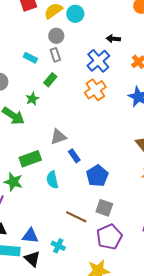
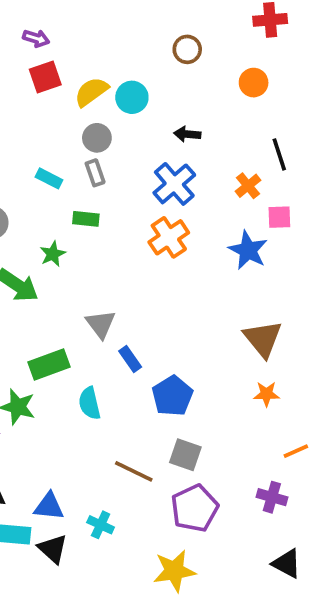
black arrow: (113, 39) -> (187, 134), moved
green rectangle: (50, 80) -> (86, 219), turned 56
gray triangle: (58, 137) -> (101, 324), turned -48

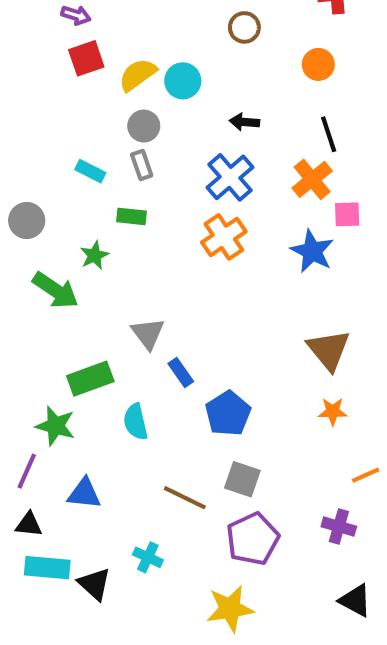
black line: (279, 154) -> (329, 134), moved
orange cross: (248, 186) -> (312, 179), size x1.4
blue triangle: (49, 506) -> (84, 494), moved

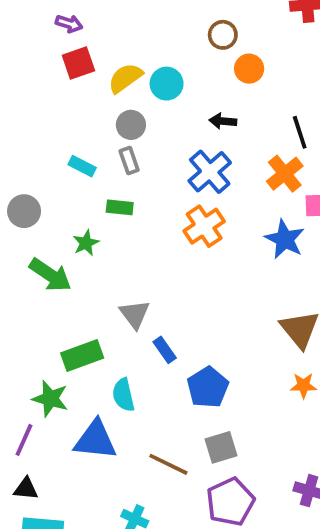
orange circle: (318, 64) -> (249, 69), moved
gray square: (242, 479) -> (221, 447), turned -36
blue triangle: (84, 494) -> (95, 440), moved, size x1.4

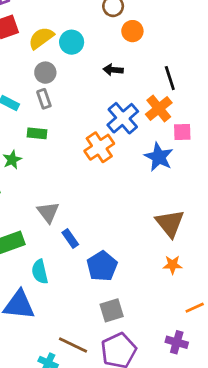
blue cross: (210, 172) -> (123, 118), moved
brown line: (168, 464) -> (73, 345), moved

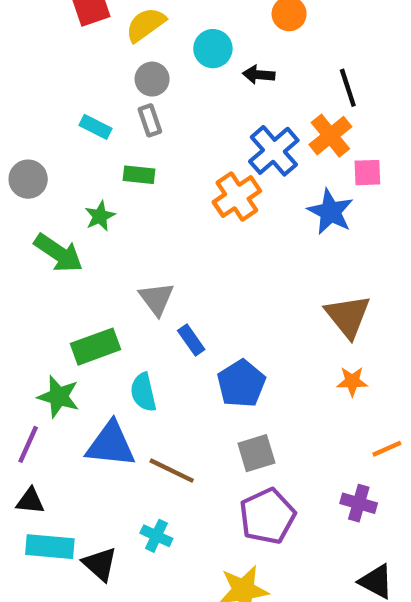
cyan circle: (72, 42) -> (213, 49), moved
brown line: (73, 345) -> (172, 471), moved

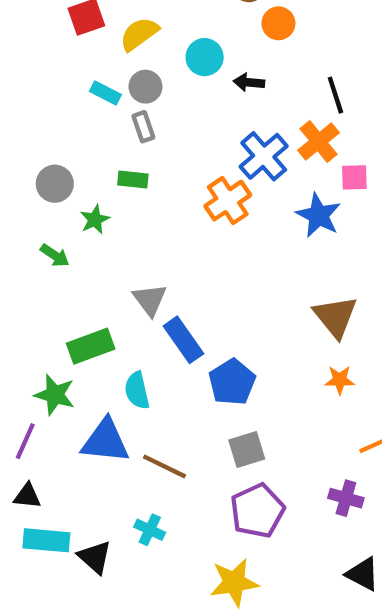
cyan rectangle: (96, 127) -> (105, 93), moved
gray circle: (28, 179) -> (55, 184), moved
green arrow: (59, 253) -> (55, 255), size x0.6
blue rectangle: (191, 340) -> (183, 340), size x1.5

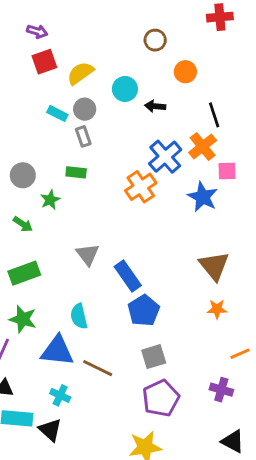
orange circle: (278, 23) -> (185, 72), moved
blue rectangle: (183, 340) -> (128, 276), moved
green rectangle: (91, 346) -> (24, 273), moved
cyan cross: (150, 530) -> (60, 395), moved

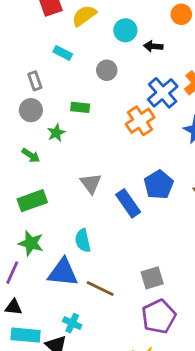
gray circle: (85, 109) -> (107, 70), moved
gray rectangle: (83, 136) -> (35, 81), moved
blue pentagon: (144, 311) -> (159, 185), moved
cyan cross: (60, 395) -> (72, 323), moved

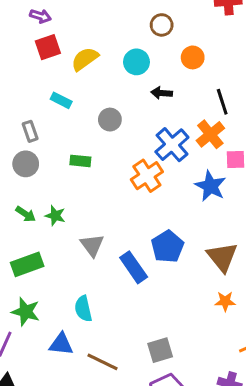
cyan circle: (125, 30) -> (136, 62), moved
green star: (56, 133) -> (55, 216), moved, turned -30
blue triangle: (63, 273) -> (61, 344), size x0.7

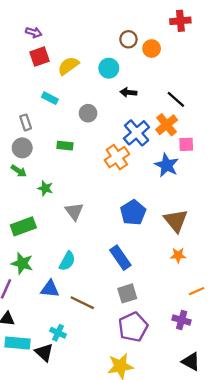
orange circle: (193, 57) -> (152, 49), moved
black line: (222, 102) -> (176, 99), turned -30
green arrow: (26, 214) -> (19, 171), moved
blue rectangle: (134, 267) -> (120, 258), moved
cyan semicircle: (83, 309) -> (67, 261), turned -138

